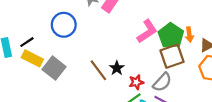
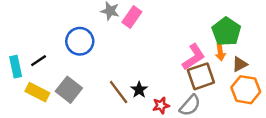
pink L-shape: (147, 31) -> (194, 57), moved
green pentagon: (171, 36) -> (226, 32), moved
yellow rectangle: (32, 58) -> (37, 92), moved

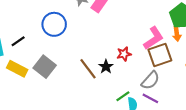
red star: (161, 105) -> (124, 54), moved

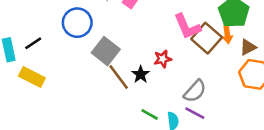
pink L-shape: (154, 38) -> (187, 27), moved, turned 100
brown square: (160, 55) -> (207, 38), moved, turned -30
gray square: (45, 67) -> (106, 51), moved
green line: (123, 96) -> (150, 114), moved, turned 64

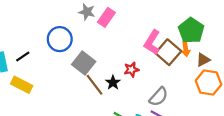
pink L-shape: (187, 27) -> (152, 42), turned 55

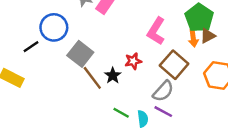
brown square: (168, 52) -> (174, 65), moved
black line: (23, 56) -> (31, 47), moved
brown triangle: (203, 60) -> (208, 36), moved

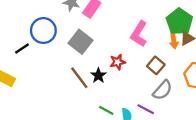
gray square: (80, 54) -> (80, 42), moved
brown square: (174, 65) -> (156, 65), size x0.7
gray semicircle: (163, 91) -> (163, 90), moved

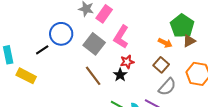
pink L-shape: (139, 34) -> (121, 37), moved
orange arrow: (174, 41) -> (165, 43), moved, turned -56
black star: (98, 75) -> (120, 75), moved

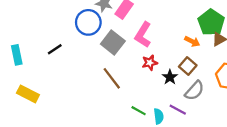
blue circle: (61, 34) -> (88, 22), moved
black star: (120, 75) -> (170, 77), moved
yellow rectangle: (26, 76) -> (28, 94), moved

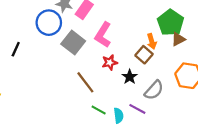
orange arrow: (192, 41) -> (152, 41), turned 48
black line: (55, 49) -> (16, 49), turned -32
brown square: (188, 66) -> (144, 55), moved
brown line: (112, 78) -> (85, 82), moved

